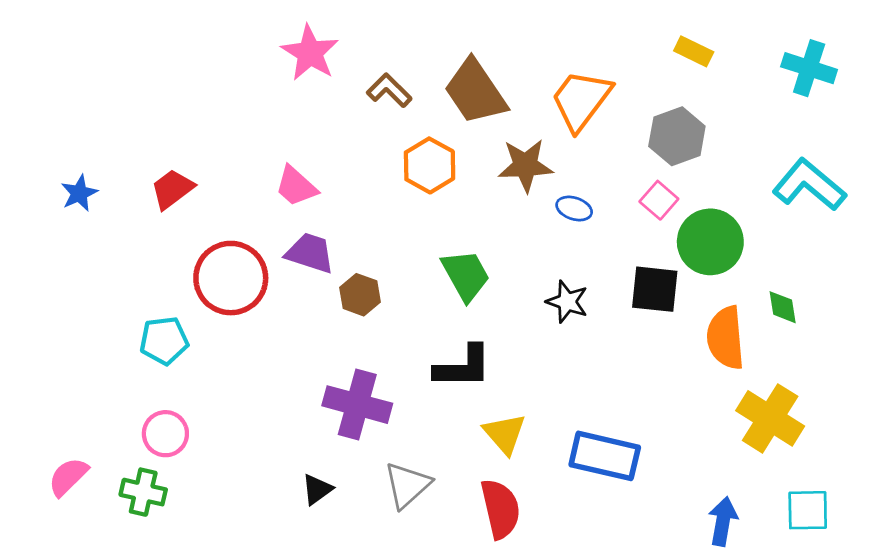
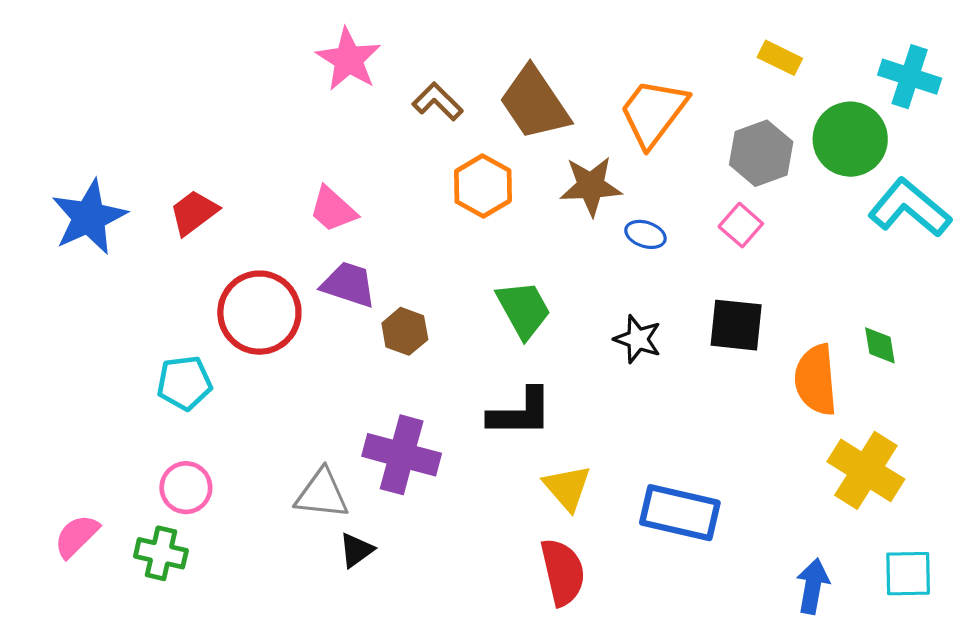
blue star: (79, 193) -> (89, 217), size x1.8
green circle: (710, 242) -> (850, 139), moved
gray triangle: (407, 485) -> (322, 494), moved, turned 48

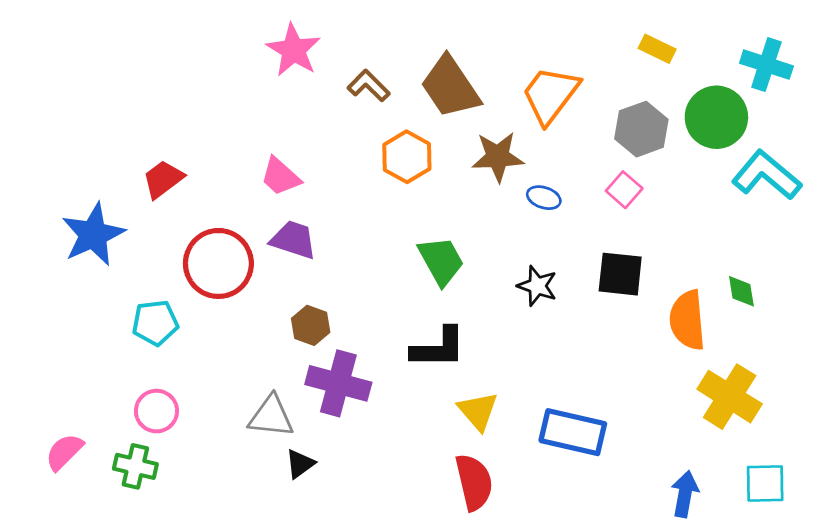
blue star: (89, 217) -> (93, 235), moved
brown hexagon: (405, 331) -> (311, 325), moved

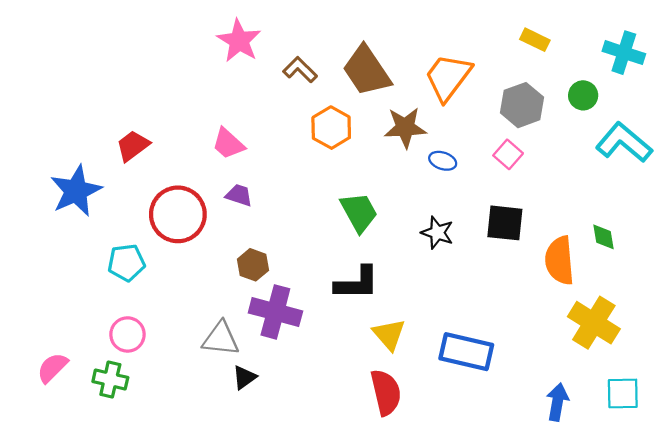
green circle: (716, 117) -> (583, 95), size x0.6
purple trapezoid: (293, 240) -> (239, 195), size x0.7

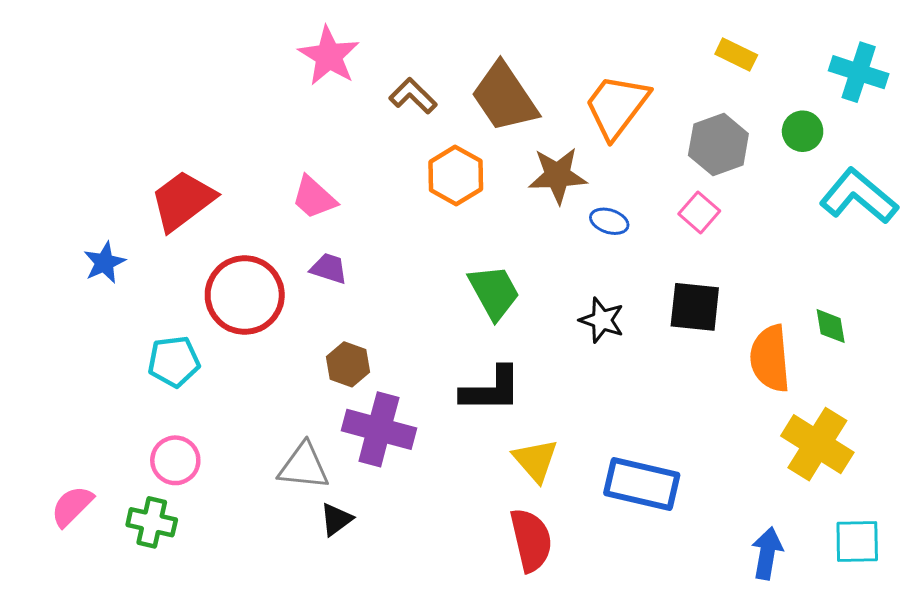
red trapezoid: (133, 146) -> (183, 201), size x1.4
blue star: (76, 191) -> (104, 263), size x0.6

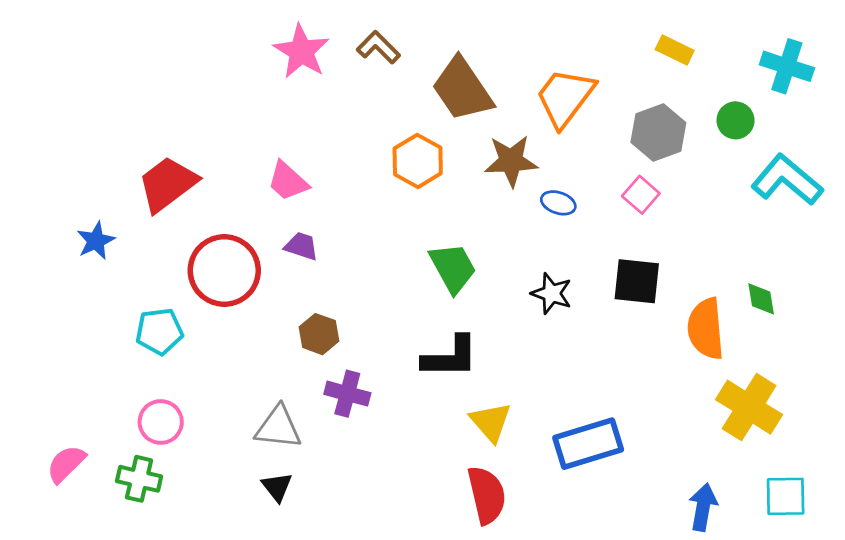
brown L-shape: (413, 96) -> (378, 47), moved
purple cross: (379, 429) -> (347, 394), size x0.7
blue rectangle: (642, 484) -> (588, 444), turned -30
black triangle: (336, 519) -> (277, 487), moved, turned -32

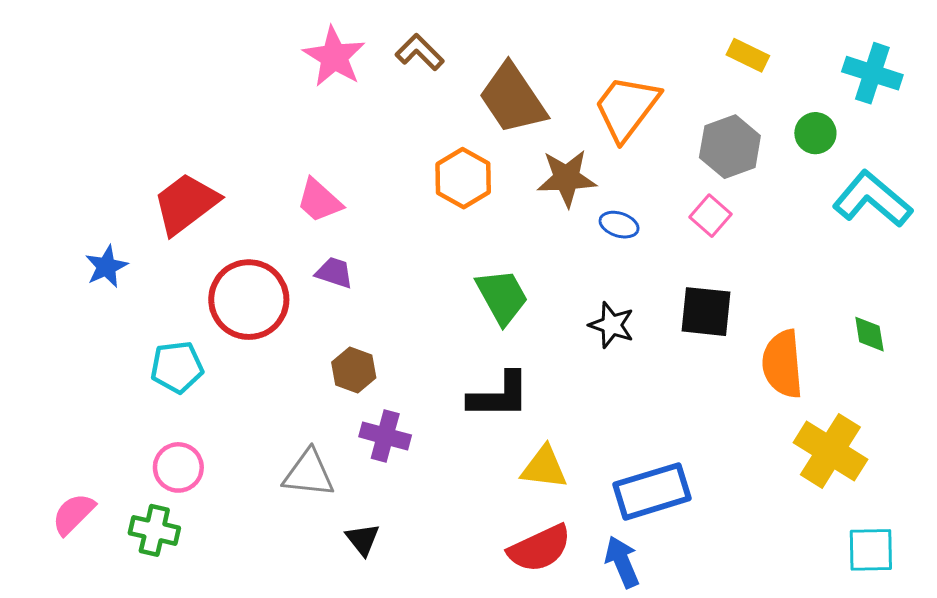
green diamond: (761, 299) -> (869, 334), moved
yellow triangle: (491, 422) -> (544, 467), turned -42
black triangle: (277, 487) -> (363, 539), moved
red semicircle: (487, 495) -> (540, 548), turned 78
blue arrow: (703, 507) -> (622, 562), moved, turned -33

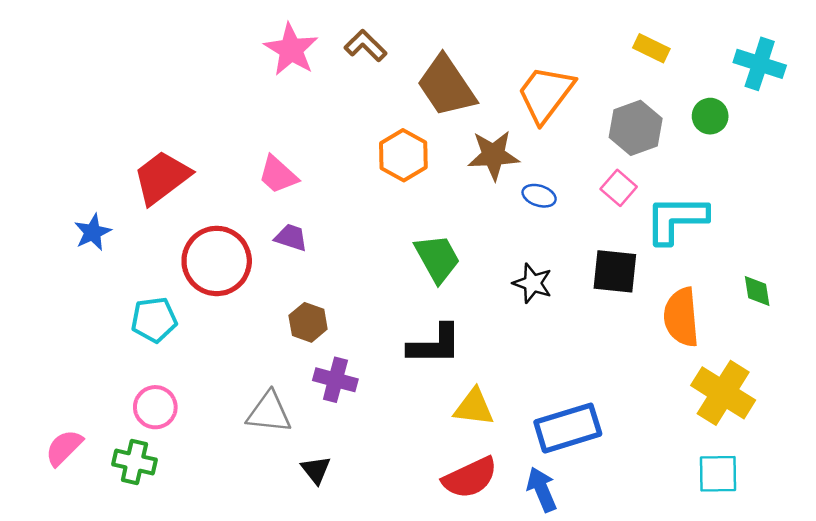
cyan L-shape: (872, 199) -> (676, 219), moved, turned -40
cyan square: (871, 550) -> (718, 474), moved

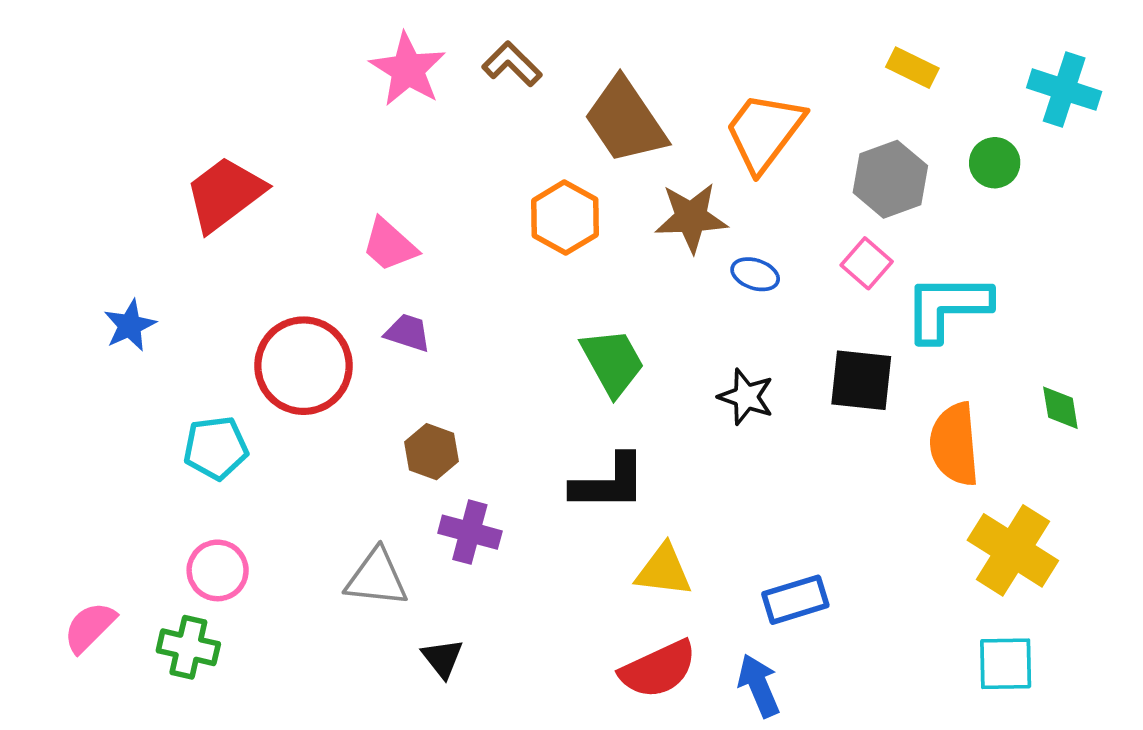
red trapezoid: (162, 177) -> (225, 194), moved
blue rectangle: (568, 428) -> (795, 600), size x0.7

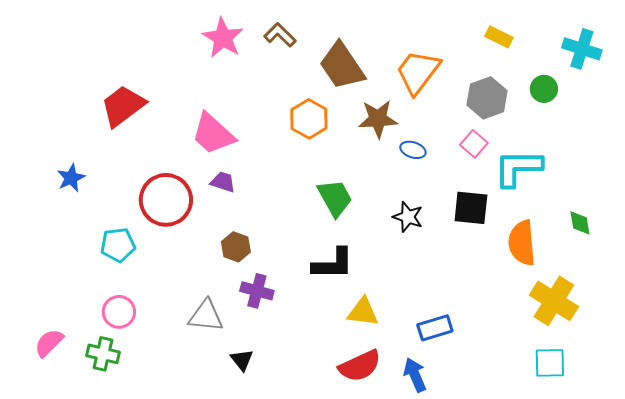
pink trapezoid: (389, 245) -> (213, 134), size x1.4

